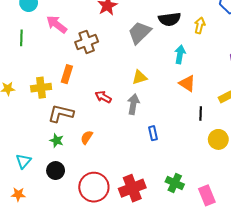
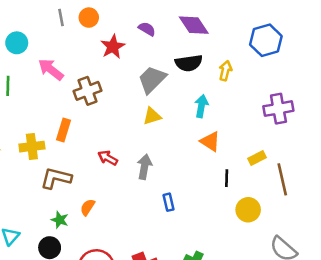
yellow triangle: (140, 77) -> (152, 116), moved
green star: (57, 140) -> (60, 220), moved

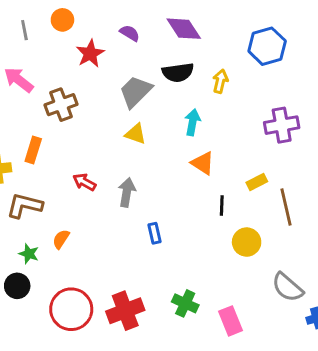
gray line: (61, 18) -> (24, 30), moved
yellow triangle: (152, 116) -> (136, 134), turned 36

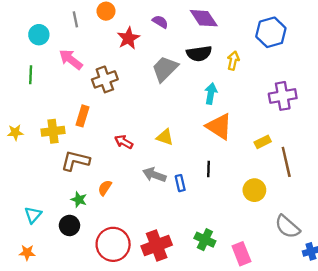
yellow triangle: (136, 134) -> (165, 137), moved
orange triangle: (203, 163) -> (219, 127), size x1.4
gray arrow: (127, 192) -> (154, 175), moved, turned -80
black line: (222, 205) -> (208, 169), moved

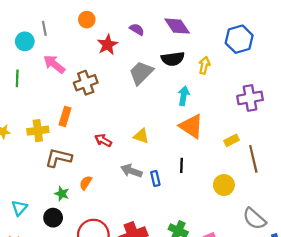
gray line: (75, 19) -> (44, 28), moved

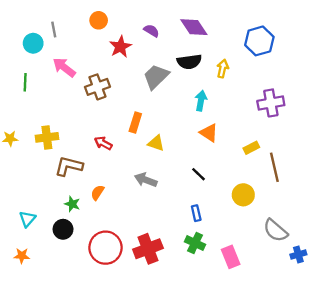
orange rectangle: (65, 116) -> (135, 122), moved
orange triangle: (191, 126) -> (209, 133), size x0.7
red arrow: (103, 140) -> (103, 143), moved
black line: (181, 165) -> (198, 174), turned -48
blue rectangle: (155, 178) -> (196, 213), moved

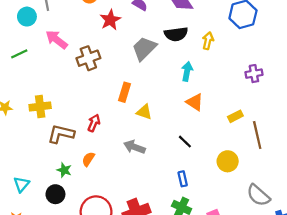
green line: (25, 82) -> (19, 54), turned 63
purple cross: (271, 103) -> (254, 74), size x0.7
red arrow: (103, 143) -> (94, 123), moved, turned 84

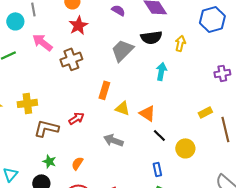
red star: (110, 20) -> (78, 25), moved
orange triangle: (195, 102) -> (147, 113), moved
red arrow: (94, 123) -> (76, 118), turned 35
orange semicircle: (88, 159) -> (77, 163), moved
yellow circle: (228, 161) -> (185, 148), moved

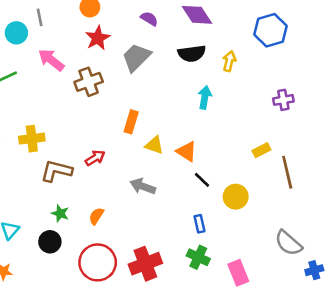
gray trapezoid: (122, 50) -> (136, 57), moved

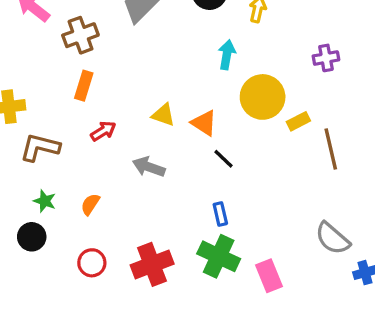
orange rectangle: (131, 122) -> (84, 86), moved
red arrow: (95, 158) -> (103, 131), moved
yellow circle: (236, 197) -> (263, 97), moved, size x1.4
green cross: (198, 257) -> (219, 256), size x1.4
red circle: (98, 262) -> (92, 263), size x0.6

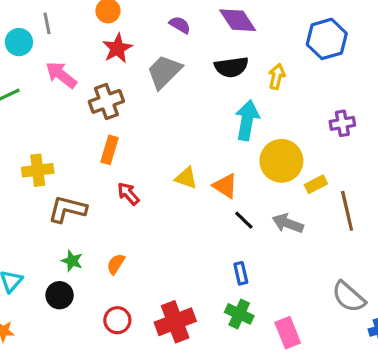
cyan arrow: (227, 55) -> (247, 120), size x1.4
red arrow: (103, 131) -> (128, 194), turned -100
gray arrow: (149, 167) -> (288, 223), moved
green cross: (219, 256) -> (239, 314), size x0.7

